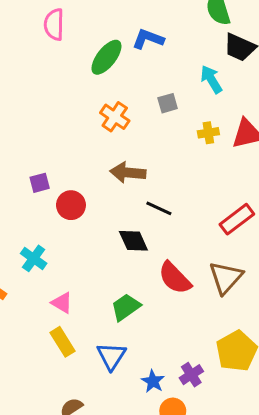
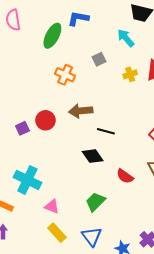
red circle: (71, 205) -> (46, 120), moved
cyan cross: (34, 258) -> (27, 180), size x1.5
red semicircle: (175, 278) -> (125, 176), size x0.7

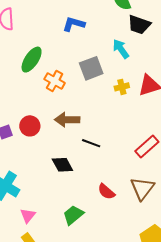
green ellipse: (52, 36) -> (32, 60), moved
gray square: (99, 59) -> (91, 68), size x1.6
black diamond: (93, 156) -> (62, 165), moved
pink triangle: (52, 206) -> (28, 216), turned 42

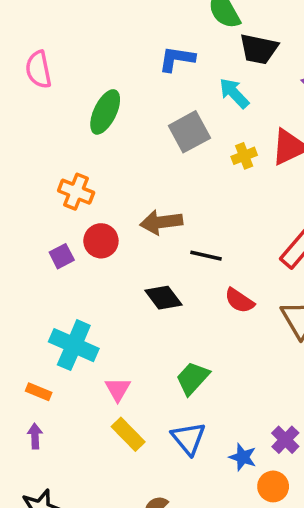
blue L-shape: (74, 24) -> (177, 59), moved
green ellipse: (32, 60) -> (105, 112), moved
orange cross: (55, 81) -> (76, 192), moved
red semicircle: (106, 192) -> (239, 301), moved

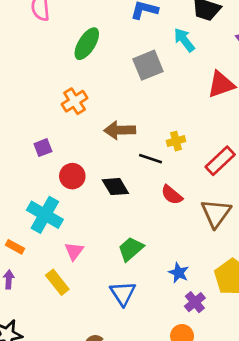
yellow cross: (244, 156) -> (176, 141), moved
orange cross: (76, 192) -> (75, 101), moved, turned 30
red circle: (101, 241) -> (72, 176), moved
yellow rectangle: (128, 434) -> (57, 282), moved
blue star: (243, 457) -> (179, 273), moved

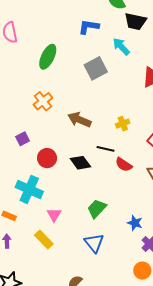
brown arrow: (120, 130) -> (79, 120), turned 30
black line: (150, 159) -> (106, 149), moved

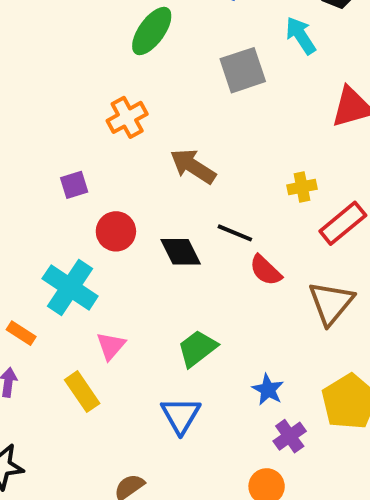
yellow cross: (123, 124) -> (302, 187), moved

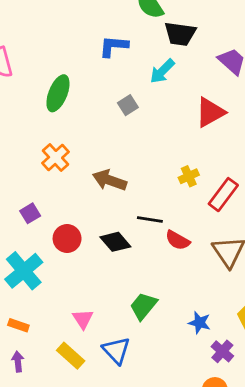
cyan arrow: (301, 35) -> (162, 71), turned -88
gray square: (243, 70) -> (128, 105), size x0.6
cyan cross: (70, 287) -> (24, 271), moved, turned 30
blue triangle: (181, 415) -> (116, 350), moved

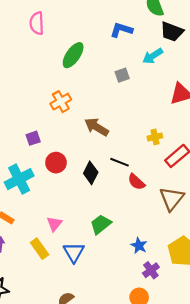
black diamond: (115, 242) -> (91, 173), turned 55

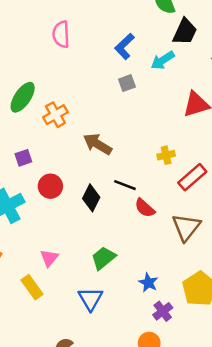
pink semicircle: (37, 23) -> (61, 34), moved
blue L-shape: (121, 30) -> (125, 46), moved, turned -60
black trapezoid: (172, 32) -> (185, 32), turned -85
green ellipse: (73, 55) -> (23, 97), moved
blue triangle: (74, 252) -> (90, 299), moved

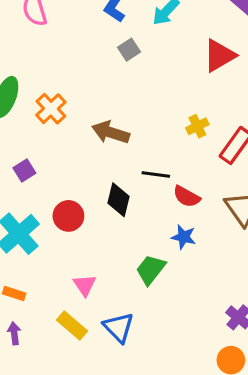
red circle: (50, 186) -> (68, 216), moved
blue star: (148, 283) -> (184, 237), moved
blue triangle: (90, 299) -> (119, 327), moved

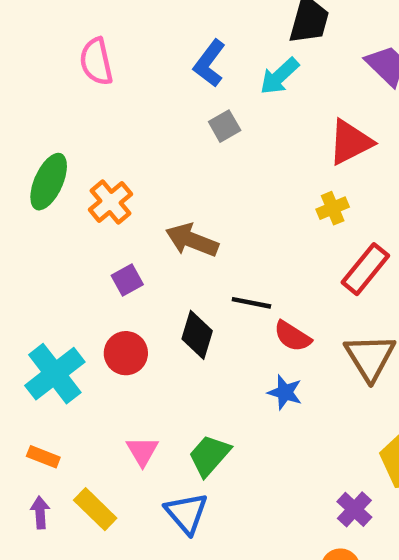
yellow cross: (197, 126) -> (333, 208), moved
purple square: (24, 171) -> (127, 280), moved
green trapezoid: (151, 270) -> (209, 455), moved
yellow rectangle: (72, 325) -> (95, 509), moved

